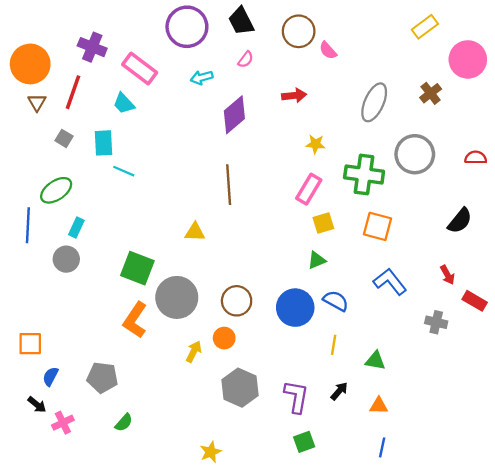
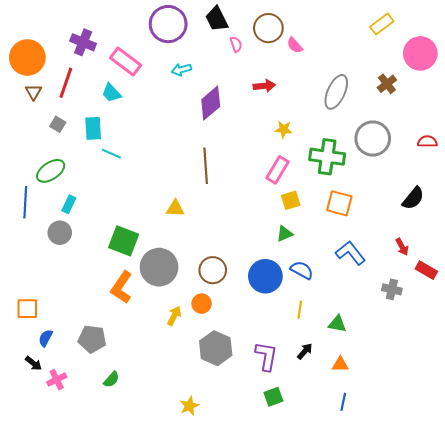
pink semicircle: (246, 59) -> (236, 44), moved, turned -56

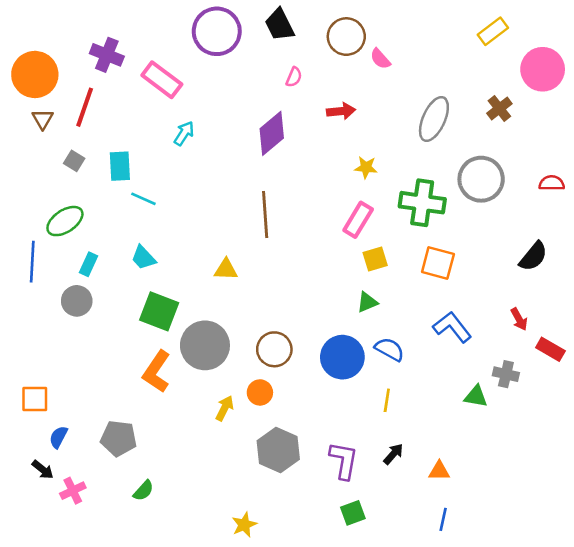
pink semicircle: (236, 44) -> (294, 77), moved, turned 42
cyan arrow: (181, 70) -> (184, 133), moved, turned 138
cyan trapezoid: (111, 93) -> (143, 258), moved
green triangle: (337, 324) -> (476, 396), moved

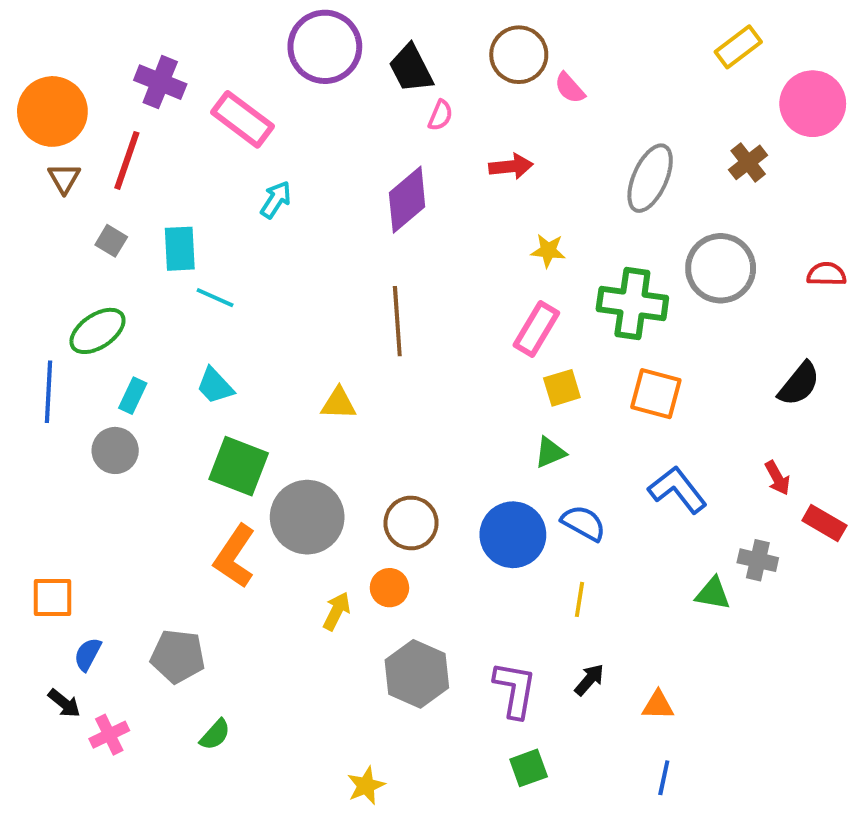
black trapezoid: (280, 25) -> (411, 68), moved

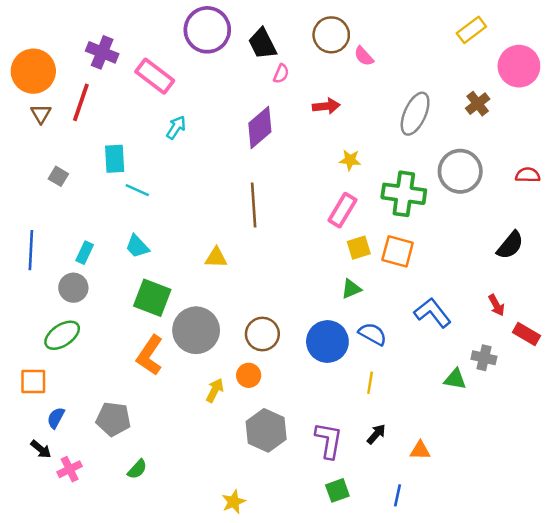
gray square: (111, 241) -> (58, 176), moved
green ellipse: (97, 331) -> (62, 335), moved
orange square: (656, 394) -> (398, 251), moved
blue line: (664, 778) -> (398, 495), moved

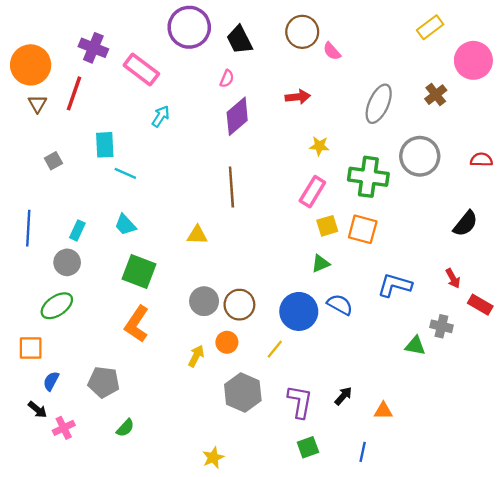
pink semicircle: (281, 74) -> (227, 79), moved
gray square: (58, 176) -> (53, 161), turned 30
blue L-shape: (433, 313) -> (395, 285), turned -36
gray circle: (196, 330) -> (204, 301), moved, size x0.7
yellow line: (370, 383) -> (275, 349), moved, turned 30

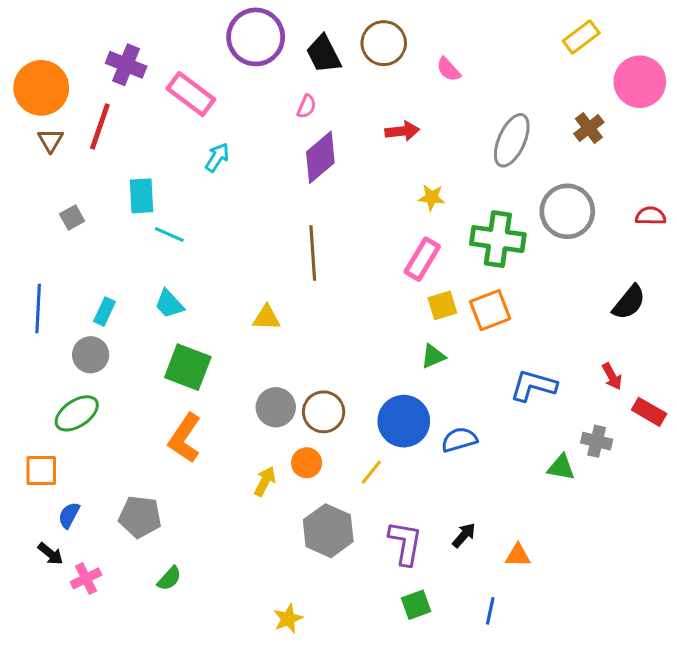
brown circle: (302, 32) -> (384, 43), moved
orange square: (363, 229) -> (490, 310), turned -36
blue semicircle: (340, 305) -> (459, 440), moved, turned -45

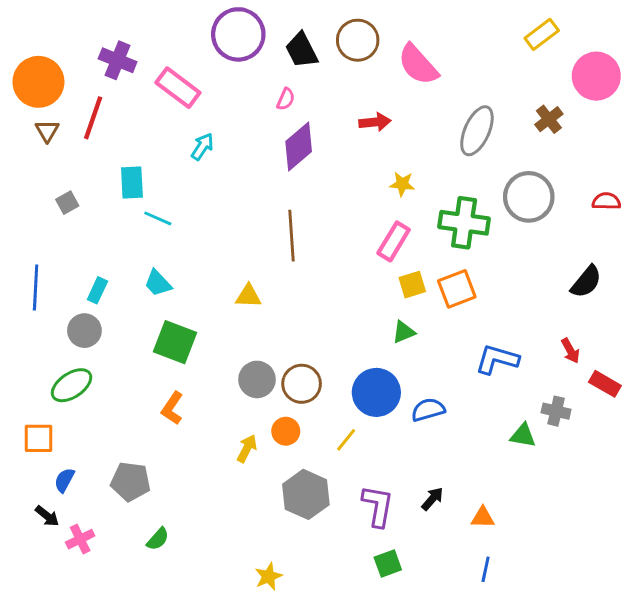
pink semicircle: (449, 69) -> (418, 65), size x1.8
orange L-shape: (185, 438) -> (172, 408), size x0.7
blue line: (490, 611) -> (486, 569), moved

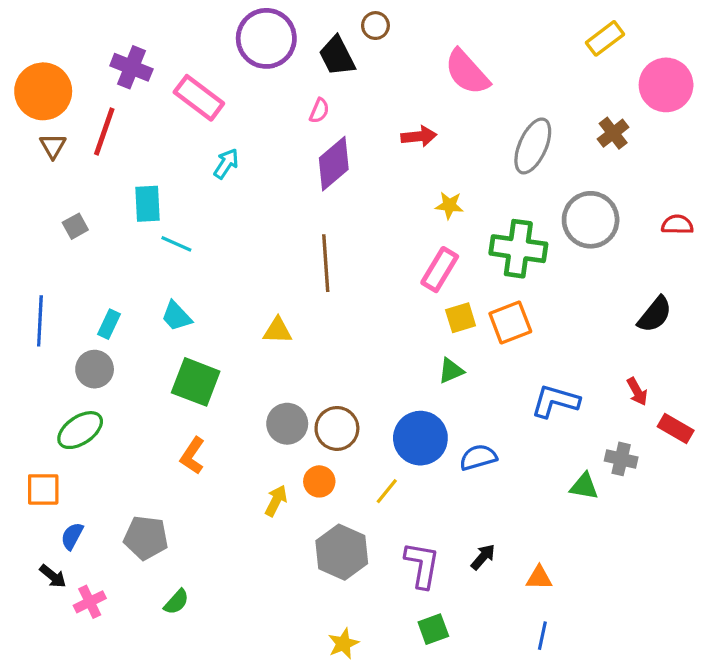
brown circle: (358, 40) -> (375, 26), moved, size x0.6
yellow star: (269, 576) -> (343, 644), moved

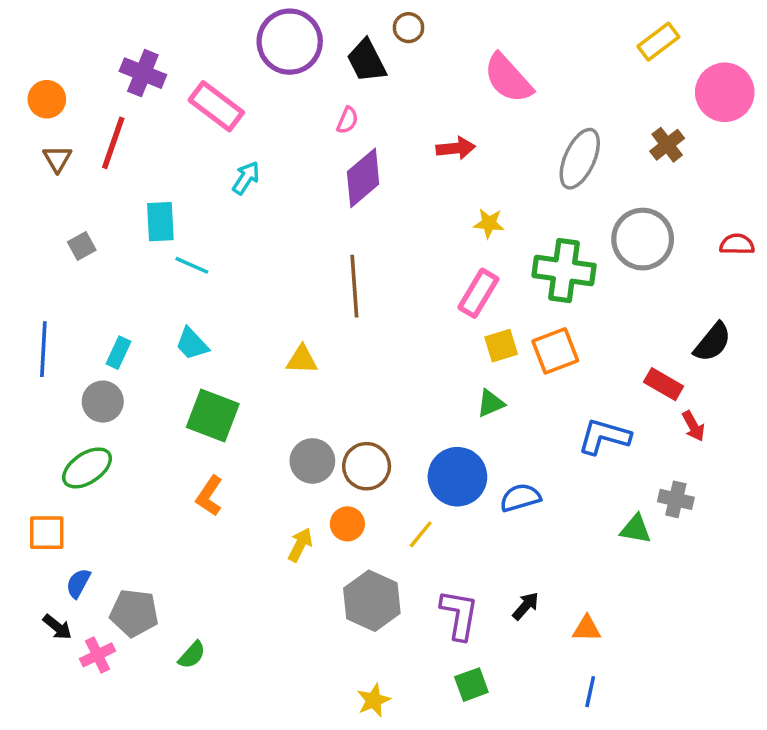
orange circle: (43, 91) -> (47, 99), size x0.6
red rectangle: (676, 428) -> (664, 384), moved
gray pentagon: (146, 538) -> (134, 613), moved

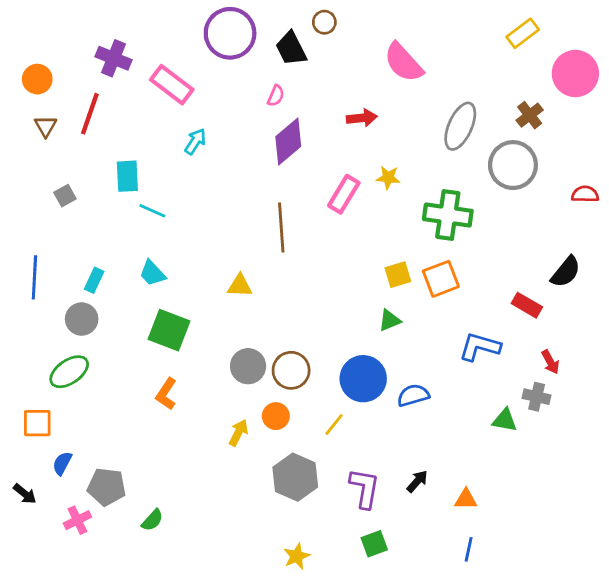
gray circle: (643, 239) -> (513, 165), moved
pink rectangle: (478, 293) -> (344, 194), moved
red arrow: (693, 426) -> (550, 362), moved
black arrow: (57, 627) -> (25, 494), moved

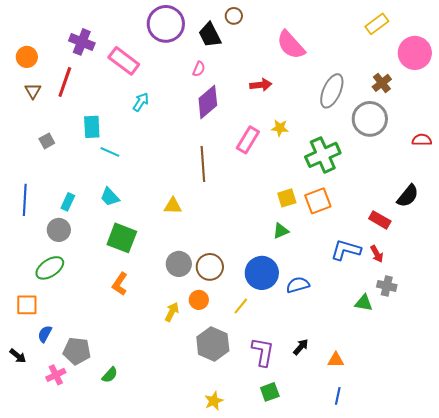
green cross: (448, 215) -> (323, 155), turned -32
red arrow: (550, 362) -> (377, 254), moved

